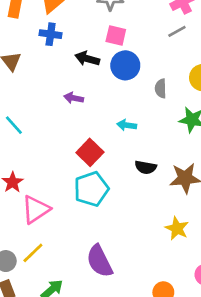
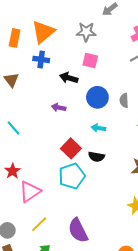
blue circle: (125, 65) -> (97, 97), moved
black semicircle: (146, 167) -> (96, 157), moved
yellow line: (33, 253) -> (39, 224), moved

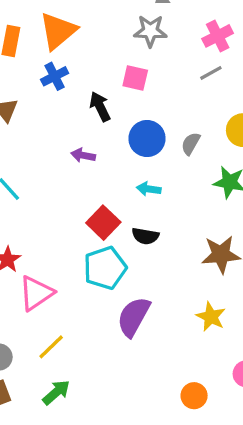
gray star: (86, 32) -> (150, 31), moved
blue cross: (41, 59) -> (55, 76), turned -35
black arrow: (69, 78) -> (100, 107), turned 48
gray semicircle: (124, 100) -> (191, 144), turned 32
purple semicircle: (78, 230) -> (134, 317), moved, turned 55

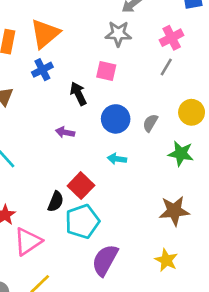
gray line: (211, 73) -> (166, 67), turned -30
black semicircle: (145, 236) -> (56, 202), moved, turned -78

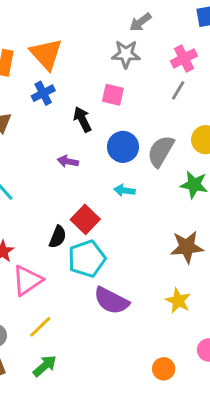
orange triangle: (45, 34) -> (46, 54), turned -32
gray semicircle: (150, 123) -> (161, 151), size x1.6
purple semicircle: (105, 260) -> (111, 301), turned -92

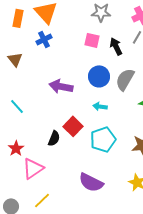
black arrow: (82, 119) -> (116, 46), moved
purple arrow: (68, 161) -> (61, 86), size x1.6
cyan pentagon: (87, 259) -> (103, 139), moved

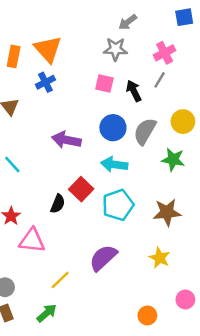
cyan arrow: (100, 106) -> (114, 164), size x1.5
pink triangle: (33, 168) -> (32, 241), turned 40
purple semicircle: (91, 182) -> (103, 258), turned 110
yellow line: (42, 200) -> (60, 280), moved

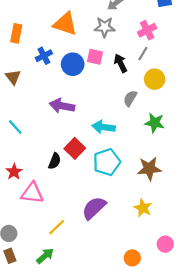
orange triangle: (48, 49) -> (65, 24), moved, turned -30
yellow circle: (183, 122) -> (155, 79), moved
blue circle: (113, 128) -> (73, 64), moved
gray semicircle: (145, 131) -> (130, 98), size x0.7

